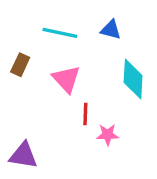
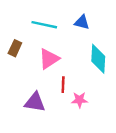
pink triangle: (66, 79) -> (49, 59), turned 40
purple triangle: (23, 155) -> (35, 102), moved

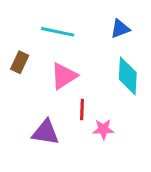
blue triangle: (82, 22) -> (120, 29), moved, turned -35

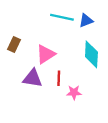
cyan line: (58, 32) -> (62, 17), moved
purple triangle: (46, 132) -> (33, 78), moved

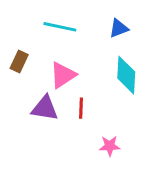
cyan line: (62, 17) -> (60, 27), moved
pink star: (74, 92) -> (110, 146), moved

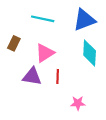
blue triangle: (119, 28) -> (84, 20), size x1.6

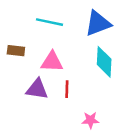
brown rectangle: (14, 43) -> (16, 51), turned 72
pink triangle: (45, 53) -> (52, 62), turned 36

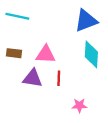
cyan line: (49, 22) -> (17, 16), moved
brown rectangle: (16, 51) -> (14, 53), moved

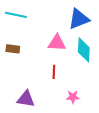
pink triangle: (46, 54) -> (57, 43), moved
purple triangle: (33, 78) -> (26, 99), moved

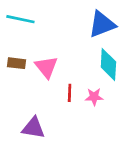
pink triangle: (57, 43) -> (46, 67), moved, turned 48
pink star: (73, 97) -> (94, 97), moved

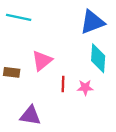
brown rectangle: (17, 63) -> (12, 72), moved
pink triangle: (46, 67) -> (42, 61), turned 30

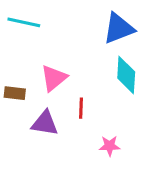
pink star: (85, 88) -> (110, 146), moved
purple triangle: (30, 116) -> (45, 123), moved

